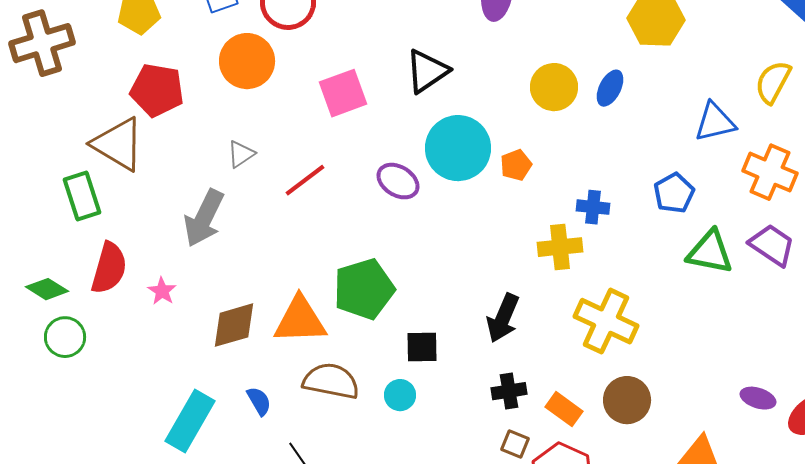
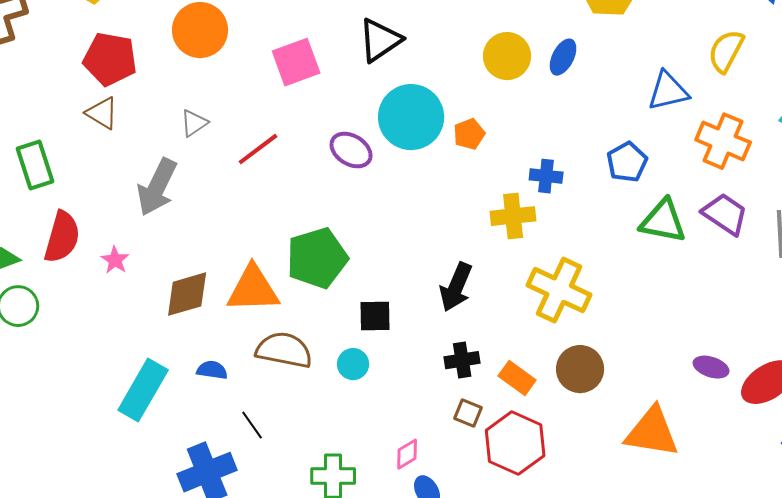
brown triangle: (118, 144) -> (102, 113), moved, size x0.6
blue semicircle: (259, 401) -> (212, 370), turned -52

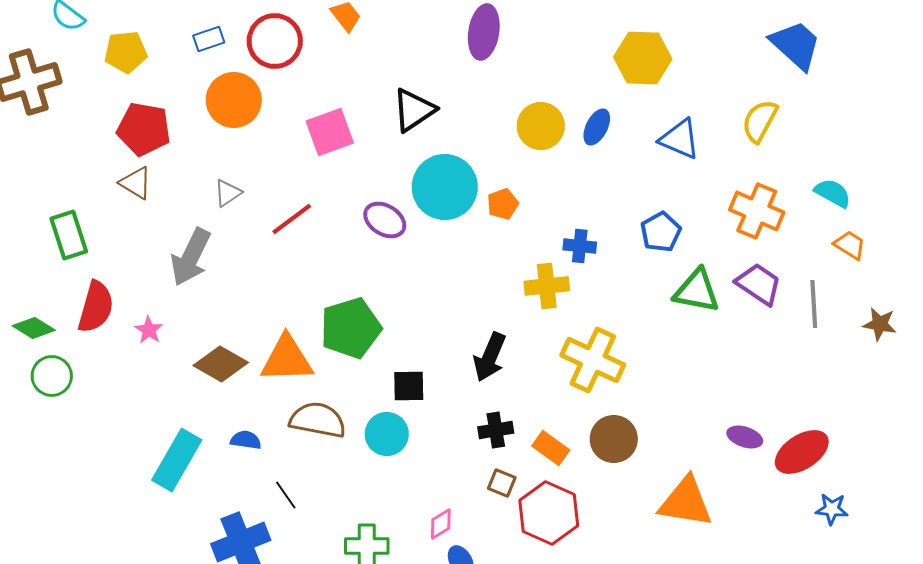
blue triangle: (668, 91) -> (680, 139), moved, turned 36
brown diamond: (187, 294) -> (221, 364), turned 46
cyan circle: (353, 364) -> (387, 434), size x1.4

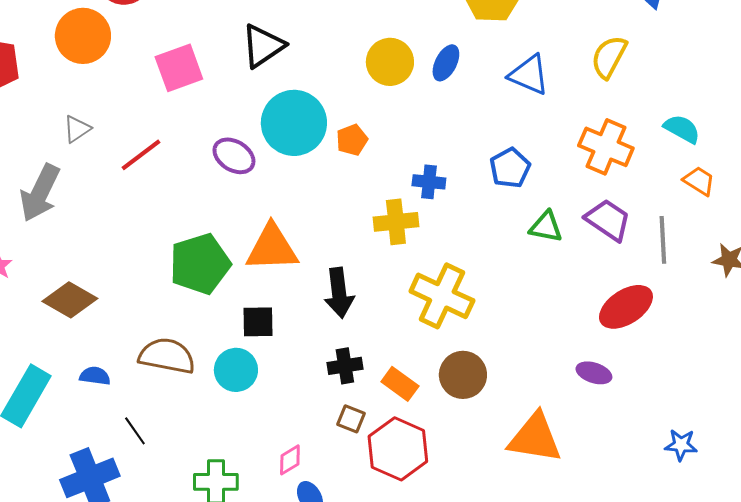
green triangle: (697, 291) -> (546, 227), size x0.7
black arrow: (490, 357) -> (339, 293), turned -30
orange triangle: (287, 359) -> (272, 248), moved
red ellipse: (802, 452) -> (626, 307), moved

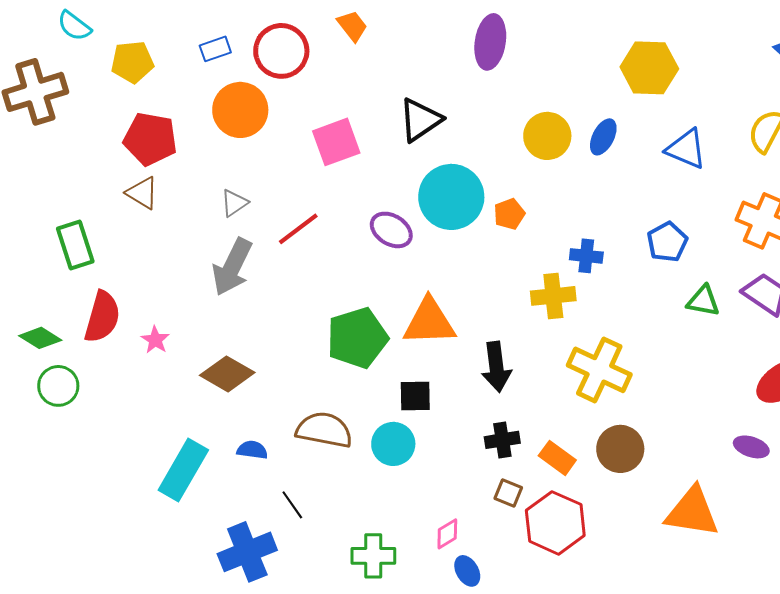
gray arrow: (40, 193) -> (232, 267), moved

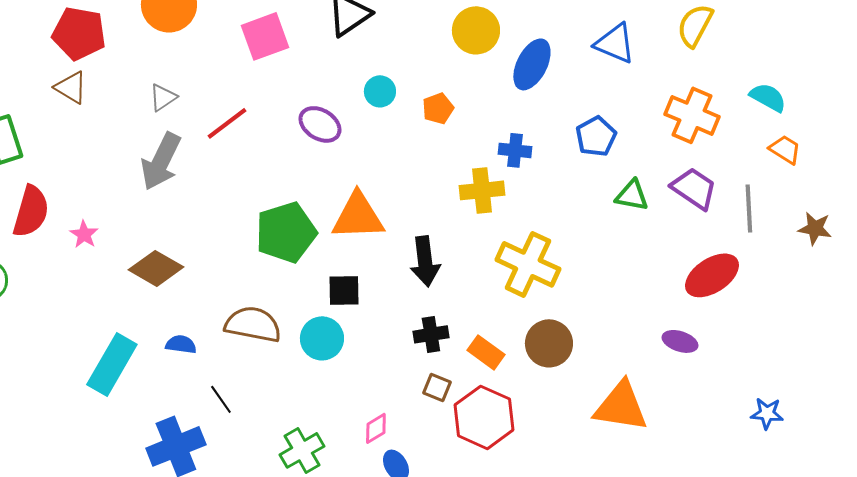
blue ellipse: (603, 137) -> (532, 64), moved, size x1.4
cyan circle: (451, 197) -> (380, 91), size x0.5
green cross: (373, 556) -> (302, 450), turned -30

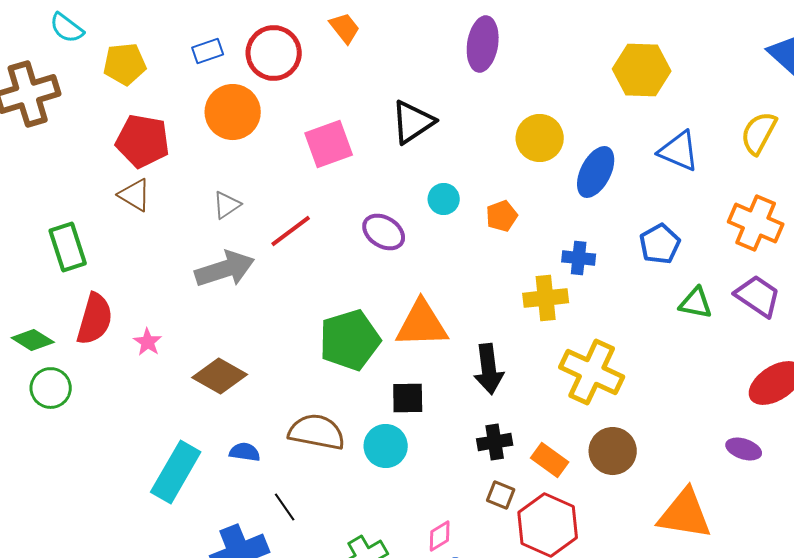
gray arrow: (161, 161) -> (225, 269), turned -134

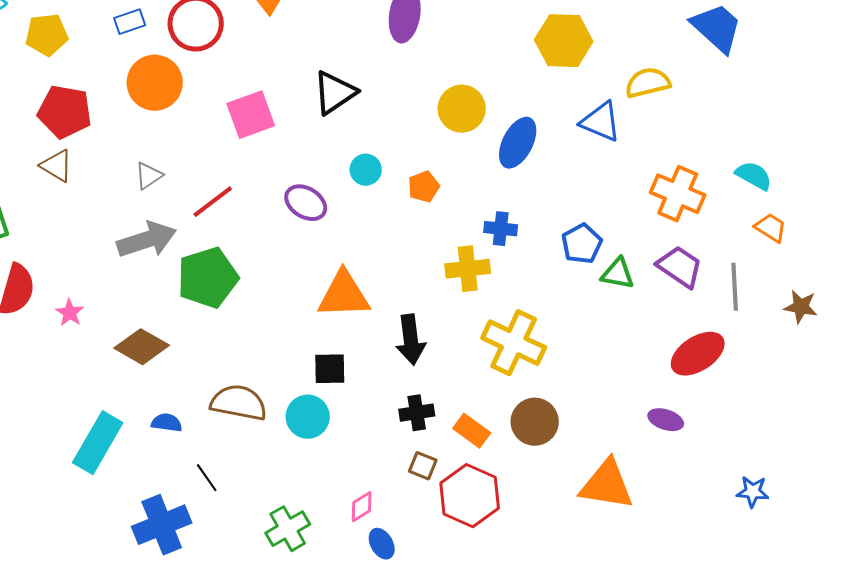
yellow semicircle: (759, 133) -> (648, 83), moved, turned 48
blue pentagon: (660, 244) -> (582, 244), moved
green pentagon: (350, 340) -> (208, 278), moved

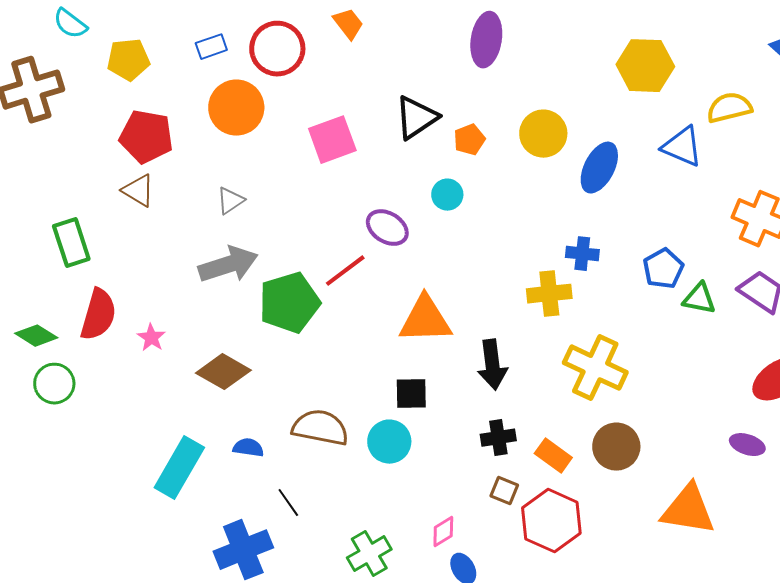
orange pentagon: (424, 187) -> (469, 140), moved
red line: (213, 202) -> (345, 271), moved

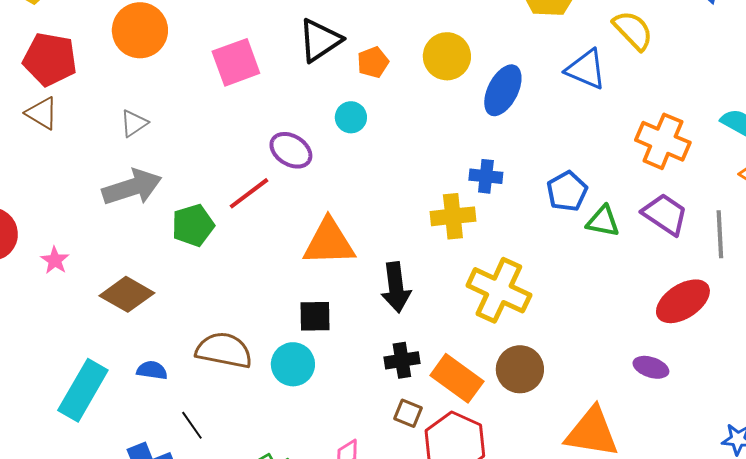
yellow semicircle: (729, 108) -> (633, 30), turned 60
green pentagon: (289, 303) -> (193, 225), size x0.7
orange rectangle: (553, 456) -> (457, 378), size x1.4

